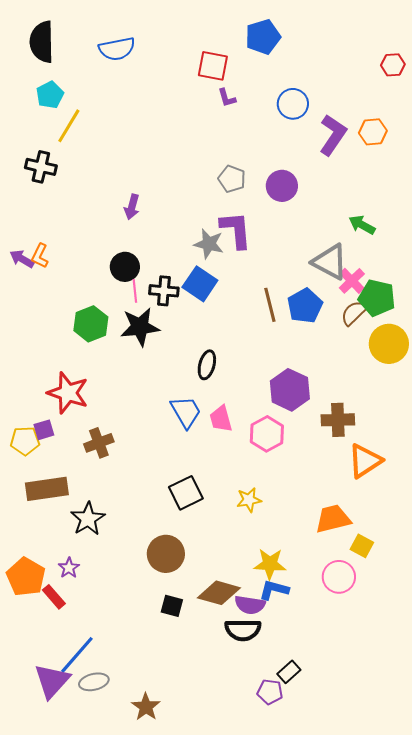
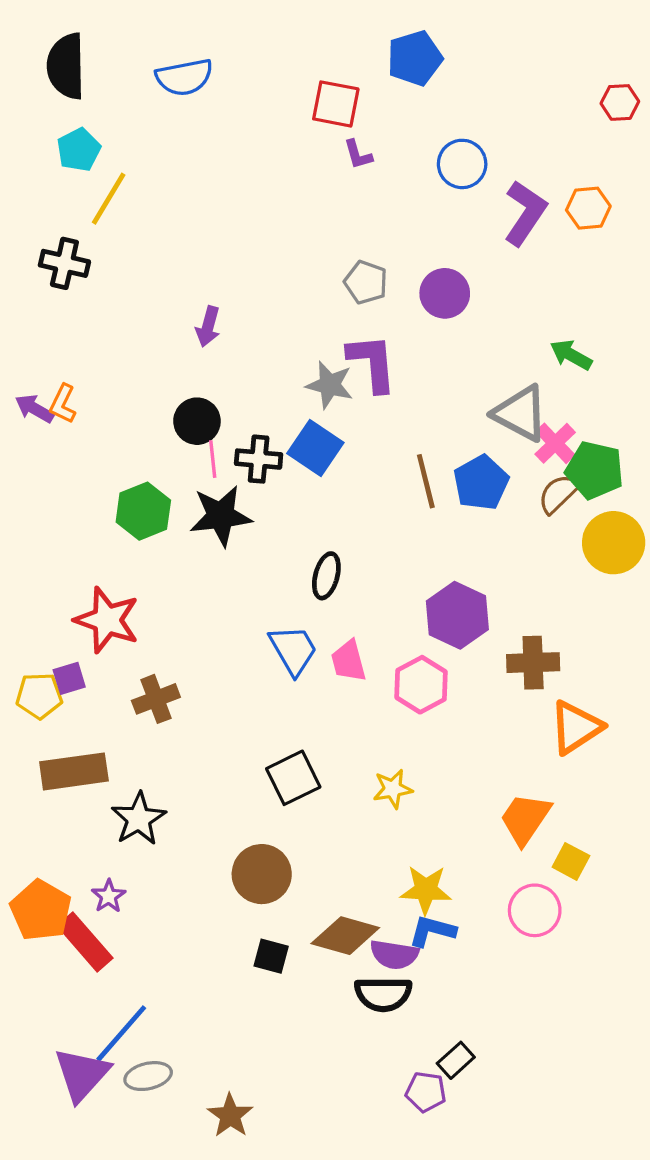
orange trapezoid: (333, 519) -> (525, 819), turned -42
red rectangle: (54, 597) -> (85, 942), size x1.5

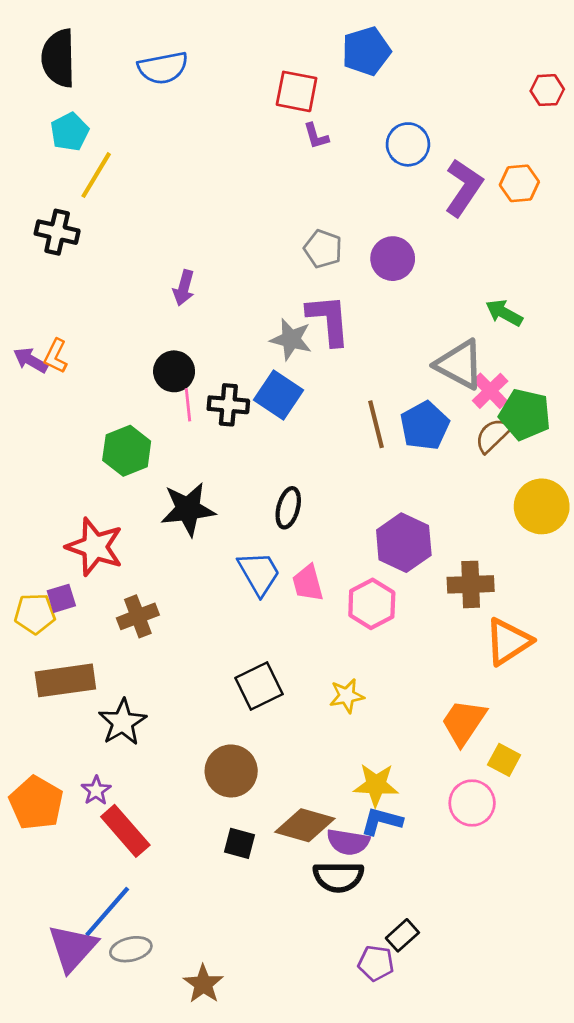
black star: (221, 516) -> (188, 509), moved
yellow circle: (614, 543) -> (542, 506), moved
red rectangle: (85, 942) -> (125, 831), moved

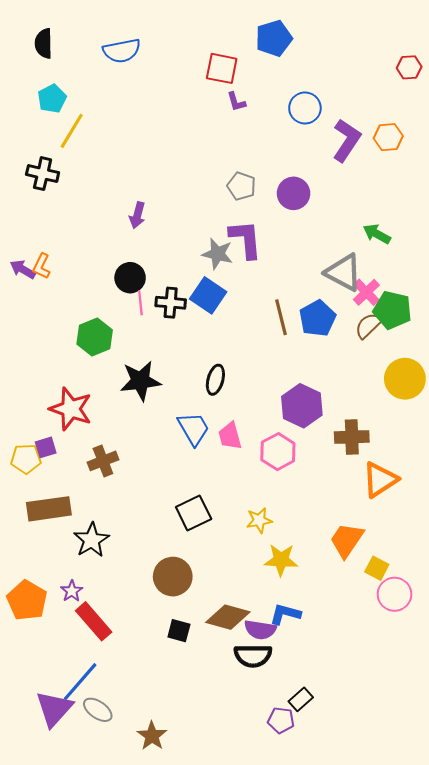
black semicircle: (58, 58) -> (44, 43), size x0.7
yellow star: (376, 785) -> (281, 560), moved
pink circle: (472, 803) -> (395, 594), moved
gray ellipse: (131, 949) -> (98, 710), turned 48

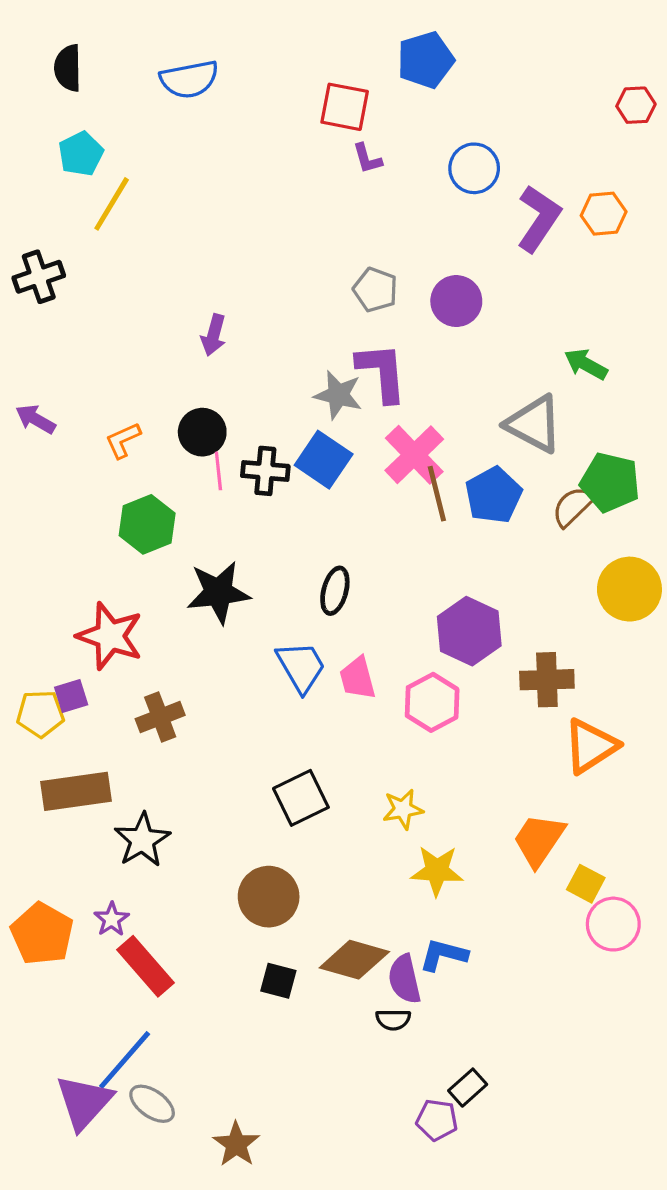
black cross: (43, 174) -> (39, 277), moved, turned -32
orange L-shape: (42, 266) -> (123, 440), moved, turned 40
pink cross: (366, 292) -> (414, 455), moved, size x1.4
purple semicircle: (260, 630) -> (405, 979), turned 68
black semicircle: (253, 656) -> (393, 1020), size x0.6

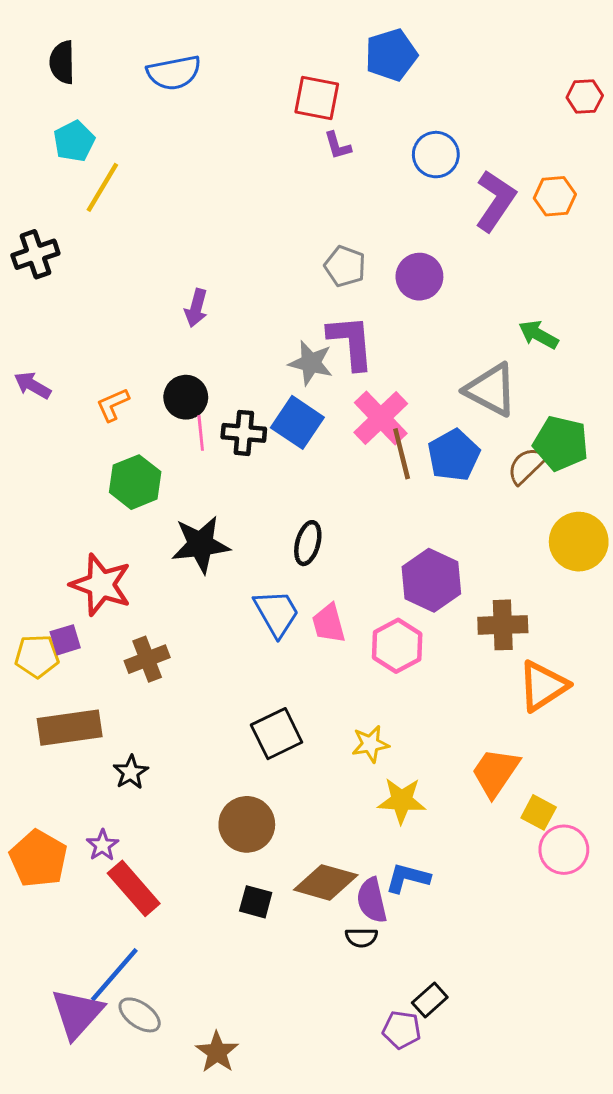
black star: (142, 840) -> (131, 772), size x0.7

